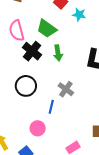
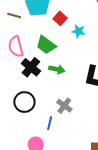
green arrow: (58, 53) -> (57, 69), turned -70

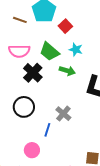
cyan star: (78, 31) -> (76, 50), moved
pink semicircle: (16, 47) -> (19, 51), turned -80
green arrow: (57, 69) -> (67, 71), moved

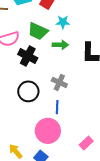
gray cross: (63, 114) -> (59, 82), moved
pink circle: (32, 150) -> (48, 131), size x1.6

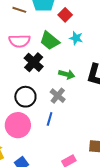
green arrow: (60, 45) -> (67, 74), moved
pink circle: (48, 131) -> (18, 125), moved

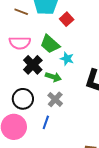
cyan star: (76, 38) -> (67, 59), moved
green arrow: (67, 74) -> (53, 77), moved

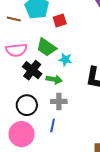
red square: (67, 19) -> (60, 20), turned 32
gray cross: (55, 99) -> (59, 101), turned -35

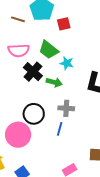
gray cross: (59, 101) -> (66, 108), moved
black circle: (27, 105) -> (34, 114), moved
blue line: (53, 125) -> (60, 129), moved

